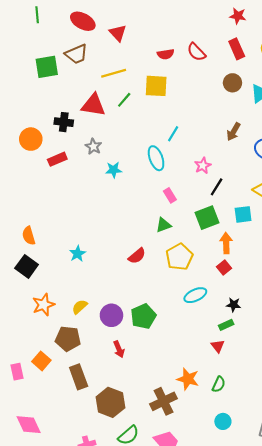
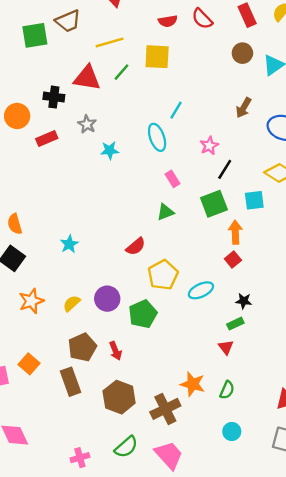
yellow pentagon: (179, 257) -> (163, 275), moved
purple circle: (111, 315) -> (107, 299), moved
brown pentagon: (68, 339) -> (82, 347), moved, turned -30
brown hexagon: (110, 402) -> (119, 397), moved

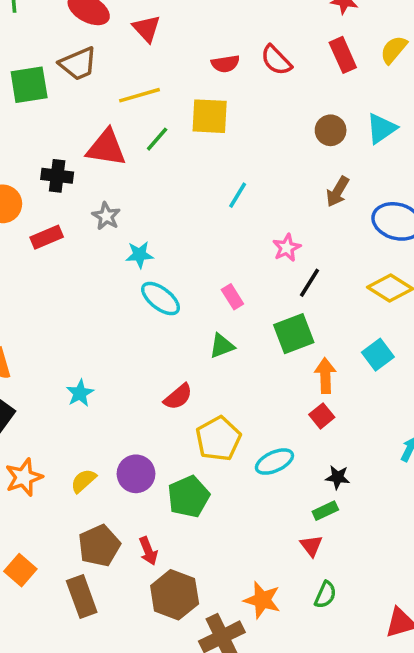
brown circle: (242, 53) -> (331, 130), moved
cyan ellipse: (157, 137) -> (161, 299), moved, turned -32
cyan square: (254, 200) -> (378, 355), moved, turned -30
green semicircle: (227, 390) -> (325, 595), moved
brown hexagon: (119, 397) -> (175, 595), moved

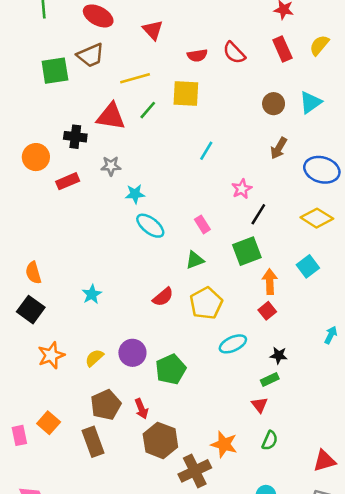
red triangle: (147, 29) -> (153, 30), moved
gray star: (106, 216) -> (111, 166), turned -30
yellow pentagon: (218, 439) -> (206, 303), moved

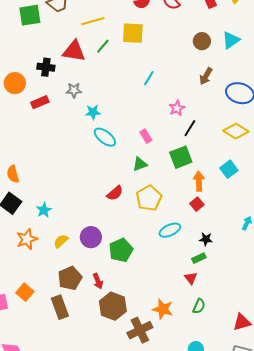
cyan star: (92, 294) -> (44, 210), moved

